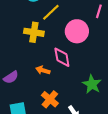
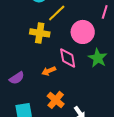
orange arrow: (43, 70) -> (49, 71), turned -40
green star: (92, 84) -> (98, 58), moved

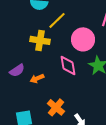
orange arrow: (49, 71) -> (37, 78), moved
purple semicircle: (17, 78) -> (17, 70), moved

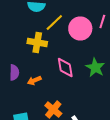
pink circle: (83, 39) -> (80, 28), moved
purple semicircle: (17, 70) -> (14, 72), turned -56

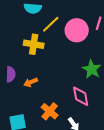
pink diamond: (65, 68) -> (81, 96), moved

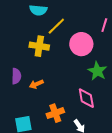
pink circle: (77, 30) -> (81, 44), moved
orange cross: (50, 111) -> (55, 113), turned 30

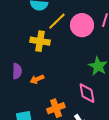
pink circle: (81, 44) -> (82, 25), moved

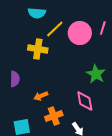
orange arrow: (37, 79) -> (41, 96), moved

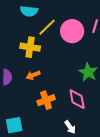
orange arrow: (41, 96) -> (33, 75), moved
orange cross: (54, 116) -> (46, 100), moved

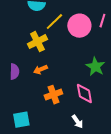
yellow cross: (30, 47) -> (37, 42), turned -36

